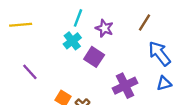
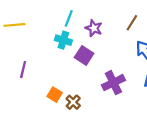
cyan cross: (72, 41) -> (63, 40), turned -35
purple line: (30, 72) -> (23, 70), turned 56

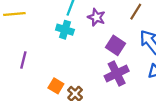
purple square: (84, 55) -> (115, 45), moved

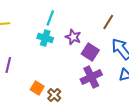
purple star: (96, 17) -> (73, 37), moved

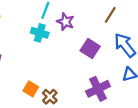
purple star: (73, 37) -> (65, 22), moved
purple cross: (91, 77) -> (98, 89), moved

